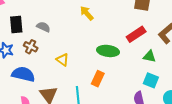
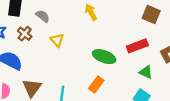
yellow triangle: (62, 60) -> (57, 40), moved
orange rectangle: (98, 79) -> (96, 84), moved

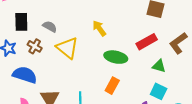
yellow arrow: (91, 12) -> (99, 28), moved
yellow triangle: (57, 40) -> (67, 48), size x1.6

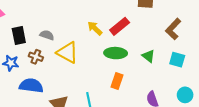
red rectangle: (147, 42) -> (120, 26), moved
green triangle: (159, 66) -> (148, 56), moved, turned 32
cyan square: (159, 91) -> (177, 60), moved

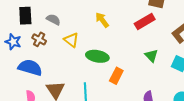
red rectangle: (120, 26) -> (145, 21), moved
yellow triangle: (68, 53) -> (71, 40), size x0.7
green ellipse: (116, 53) -> (97, 56), moved

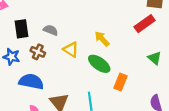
yellow arrow: (102, 20) -> (102, 39), moved
green ellipse: (97, 56) -> (99, 64), turned 30

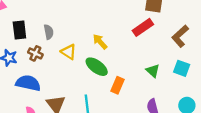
gray semicircle: (51, 30) -> (49, 32), turned 56
green triangle: (155, 58) -> (153, 71), moved

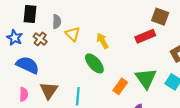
yellow triangle: (69, 52) -> (73, 34), moved
green triangle: (153, 71) -> (146, 78), size x1.6
orange rectangle: (118, 85) -> (120, 86), moved

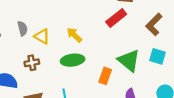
brown cross: (40, 39) -> (32, 63), moved, turned -32
green ellipse: (94, 63) -> (73, 60), turned -40

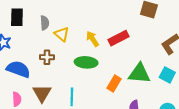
red rectangle: (116, 18) -> (118, 38), moved
green triangle: (129, 61) -> (139, 73), turned -45

